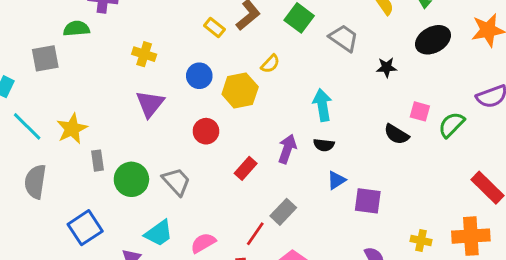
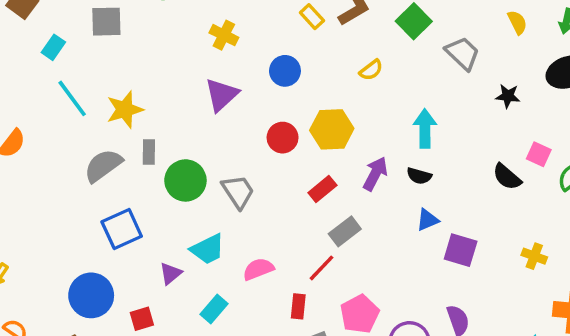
yellow hexagon: (240, 91) -> (332, 129), moved
gray semicircle: (35, 182) -> (103, 166), moved, turned 36
gray rectangle: (283, 212) -> (345, 231), moved
yellow cross: (421, 240) -> (534, 256), moved

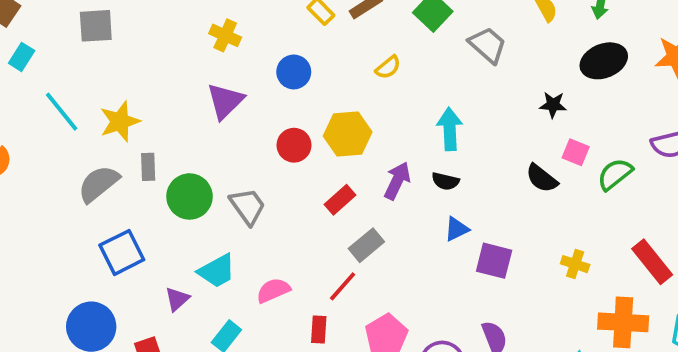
cyan rectangle: (53, 47) -> (22, 57), moved
black star: (508, 96) -> (553, 105), moved

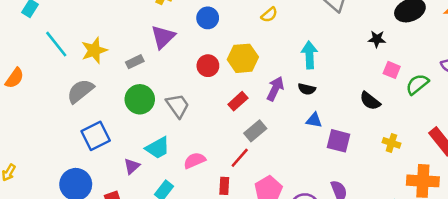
gray rectangle: (148, 167) -> (135, 62), moved, turned 66
black semicircle: (542, 178) -> (370, 101), moved
blue triangle: (456, 229) -> (314, 120), turned 36

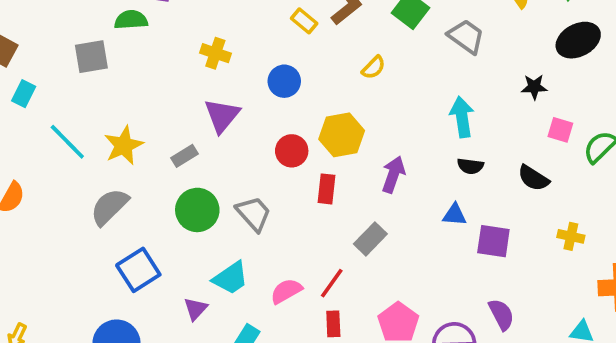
cyan arrow: (309, 55) -> (462, 117), moved
black semicircle: (307, 89) -> (470, 166), moved
red rectangle: (238, 101) -> (327, 189), moved, turned -36
red line: (240, 158) -> (332, 283), moved

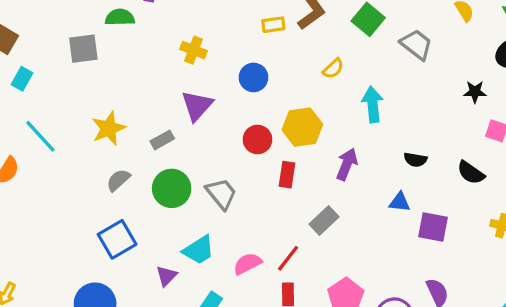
yellow rectangle: (304, 21) -> (273, 25), turned -50
cyan arrow: (462, 117) -> (373, 104), moved
cyan line: (67, 142) -> (40, 136), moved
gray semicircle: (109, 207) -> (118, 180), moved, size x0.7

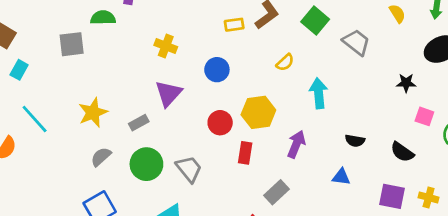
purple square: (433, 227) -> (392, 196), moved

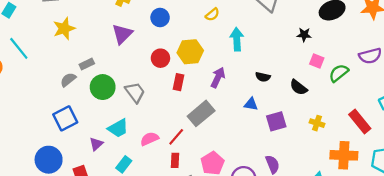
yellow star: (93, 113) -> (64, 29), moved
gray rectangle: (139, 123) -> (87, 64), moved
gray rectangle: (277, 192) -> (201, 113), size x1.4
purple square: (392, 196) -> (276, 121), moved, turned -30

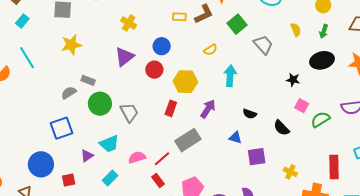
red circle: (160, 58) -> (154, 70), moved
gray rectangle: (87, 64) -> (88, 80), turned 40
red rectangle: (360, 121) -> (334, 167), turned 30
yellow cross: (317, 123) -> (290, 172), moved
red rectangle: (175, 160) -> (158, 180), turned -48

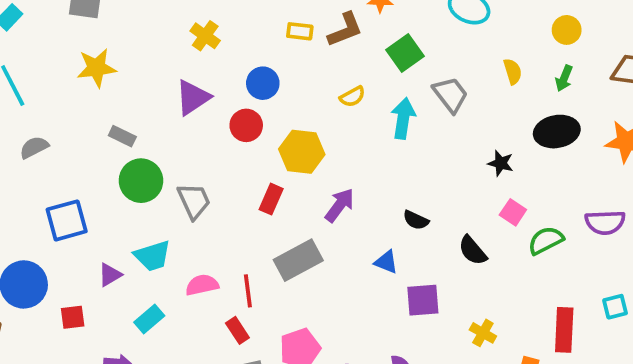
cyan arrow: (230, 76) -> (403, 118), moved
gray semicircle: (69, 93) -> (34, 147), moved
red line: (162, 159) -> (248, 291), turned -60

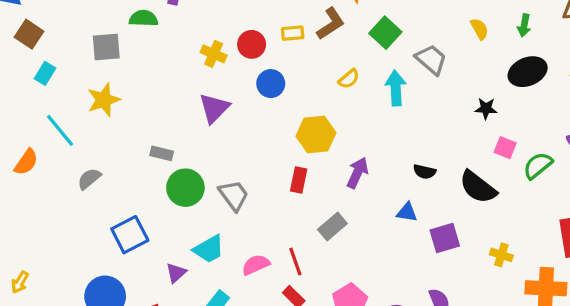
yellow star: (96, 68) -> (104, 100), moved
red circle: (246, 125) -> (252, 44), moved
black semicircle: (473, 250) -> (478, 187), size x1.4
gray rectangle: (298, 260) -> (332, 227), size x0.7

